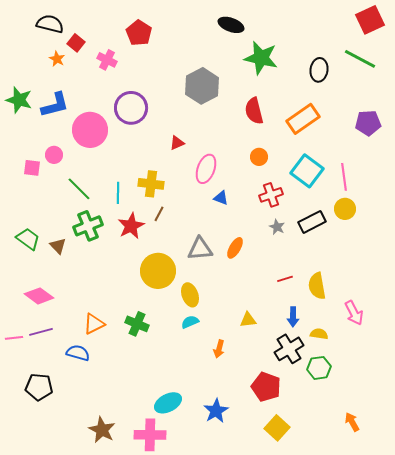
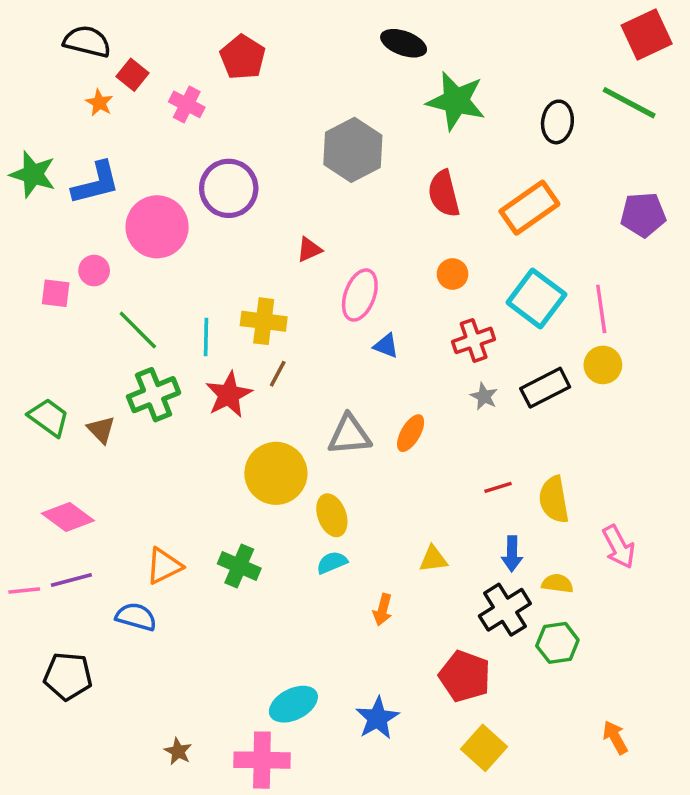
brown star: (102, 430) -> (178, 751), size x0.6

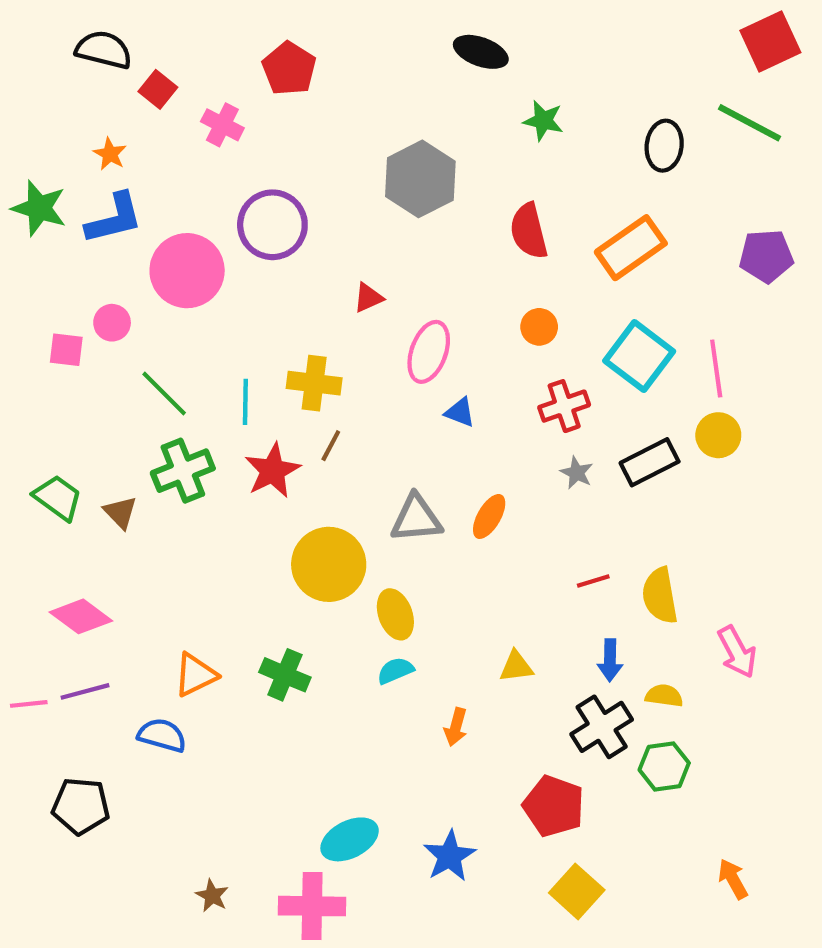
green star: (456, 101) -> (543, 121), size x0.6
orange star: (99, 103) -> (110, 154), moved

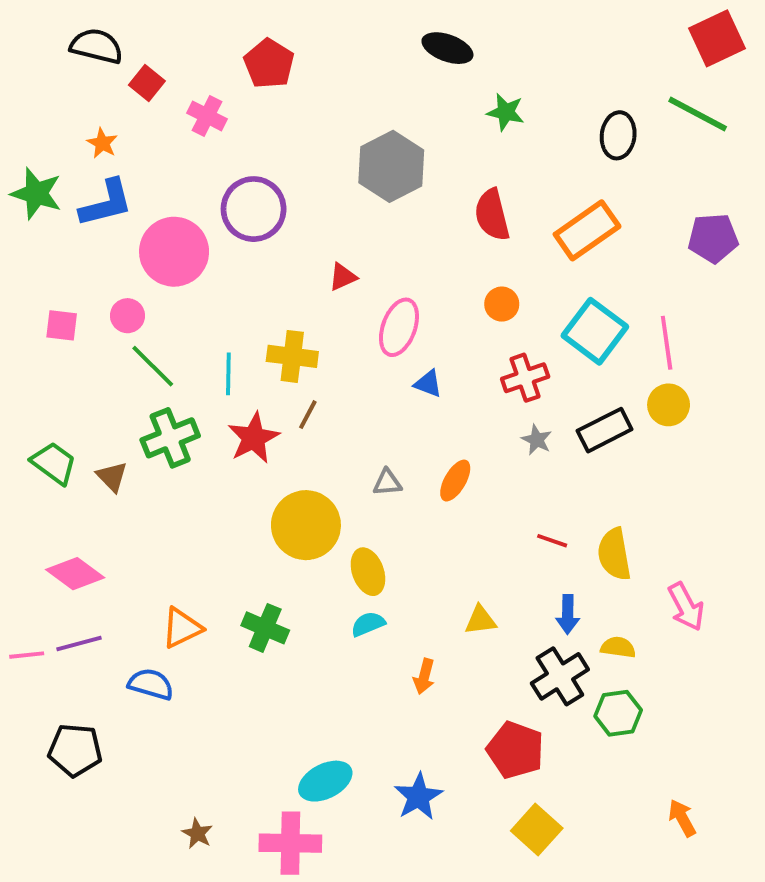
pink circle: (112, 323) -> (127, 316), moved
gray triangle: (416, 519) -> (387, 482), size x0.6
red line: (593, 581) -> (552, 541), turned 36

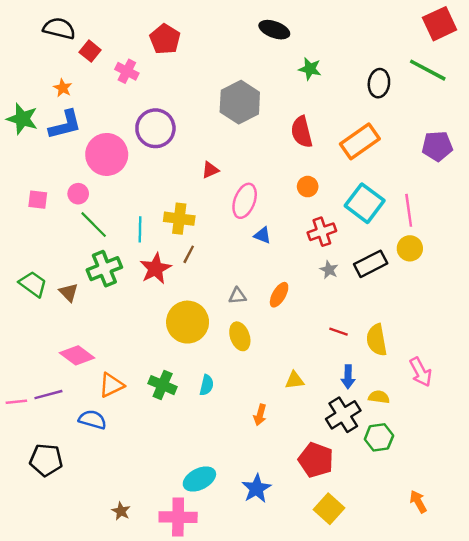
yellow ellipse: (368, 572) -> (240, 336), moved
pink diamond: (75, 574) -> (77, 355), moved
cyan semicircle: (368, 624) -> (207, 385), moved, turned 126

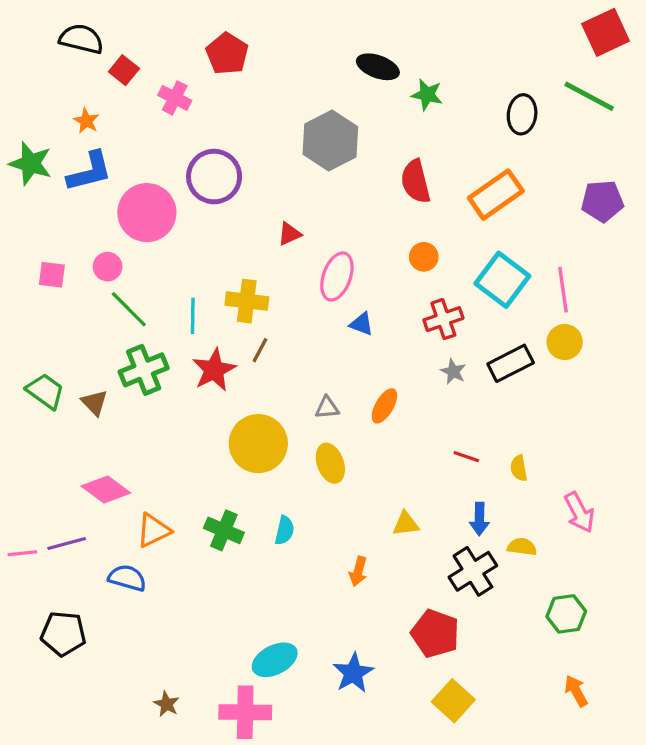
black ellipse: (274, 30) -> (378, 67), moved
yellow semicircle: (377, 340) -> (519, 468), size x0.6
green hexagon: (379, 437) -> (566, 614), moved

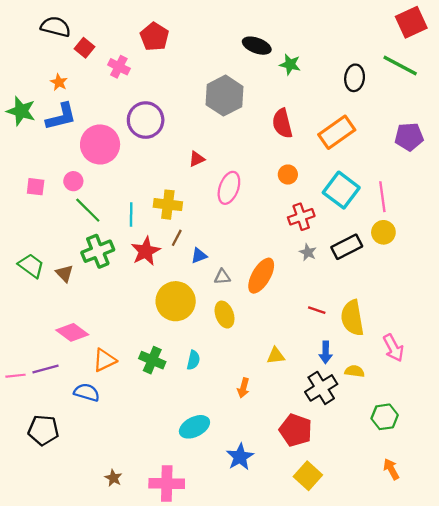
blue triangle: (361, 324) -> (199, 256), moved, turned -42
orange ellipse: (384, 406) -> (261, 276), size x1.5
yellow semicircle: (519, 468) -> (352, 318), size x2.0
cyan ellipse: (275, 660) -> (194, 427), moved

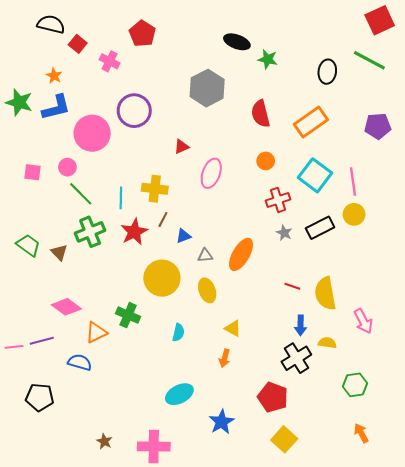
yellow triangle: (276, 356) -> (233, 328), moved, turned 36
green cross: (152, 360) -> (128, 315), moved

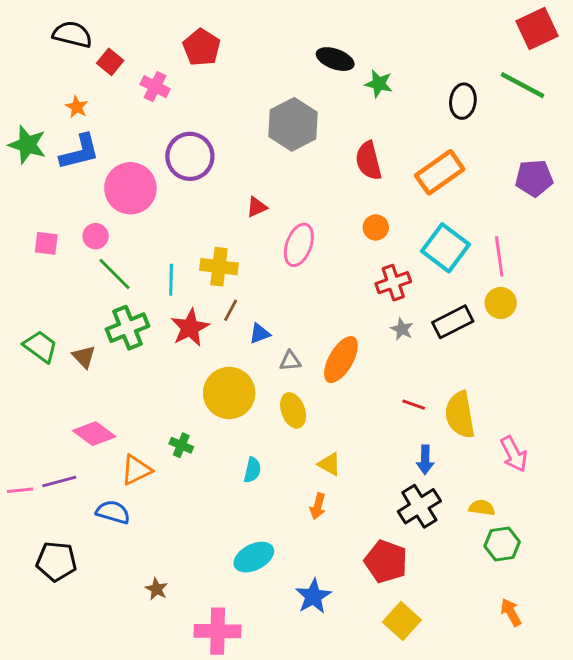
green cross: (128, 315) -> (181, 445), size x0.7
yellow semicircle: (327, 343) -> (482, 508), moved
brown star: (104, 441) -> (157, 589), moved

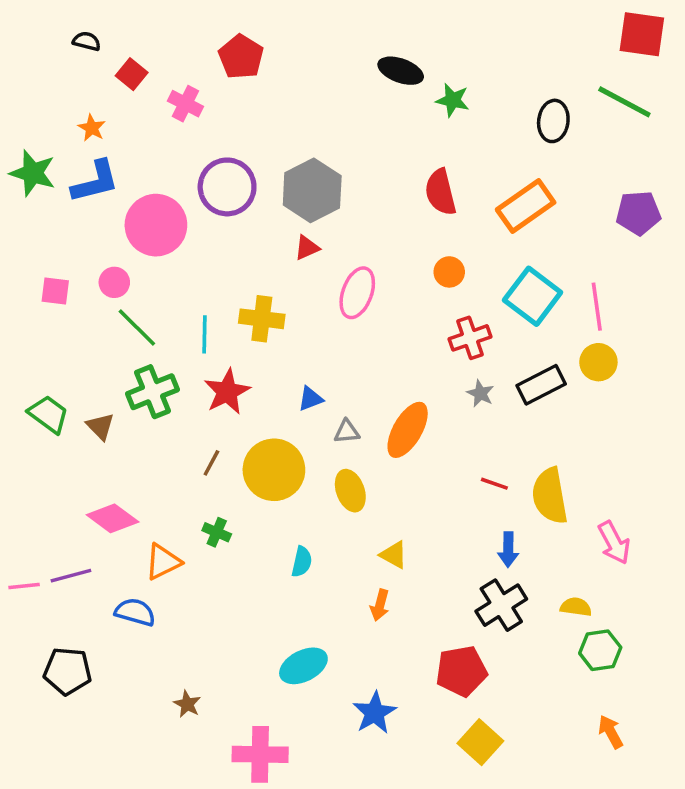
red square: (537, 29) -> (642, 34), turned 33
black semicircle: (72, 34) -> (87, 41), size x0.6
gray hexagon: (293, 124) -> (312, 190), moved
brown line: (231, 310) -> (211, 463), moved
red pentagon: (386, 561) -> (461, 671), turned -30

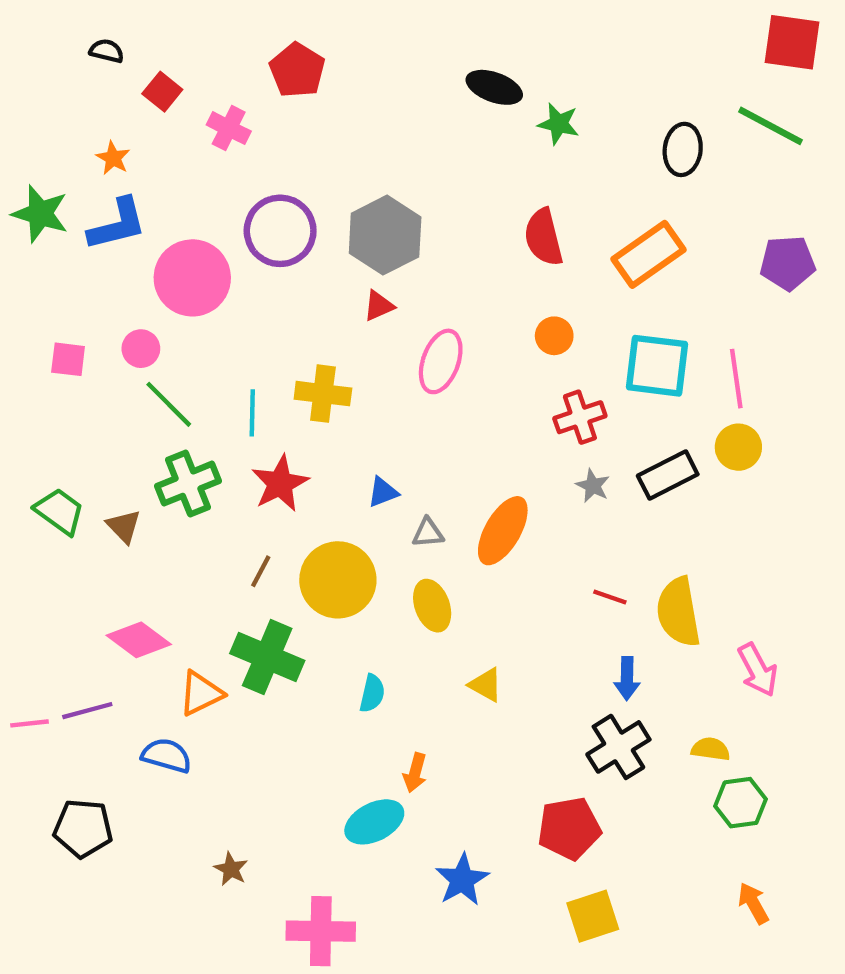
cyan square: (533, 296) -> (657, 366), turned -30
green cross: (217, 532) -> (267, 657), size x2.0
orange arrow: (380, 605) -> (415, 773), moved
yellow square: (480, 742) -> (593, 916), turned 30

